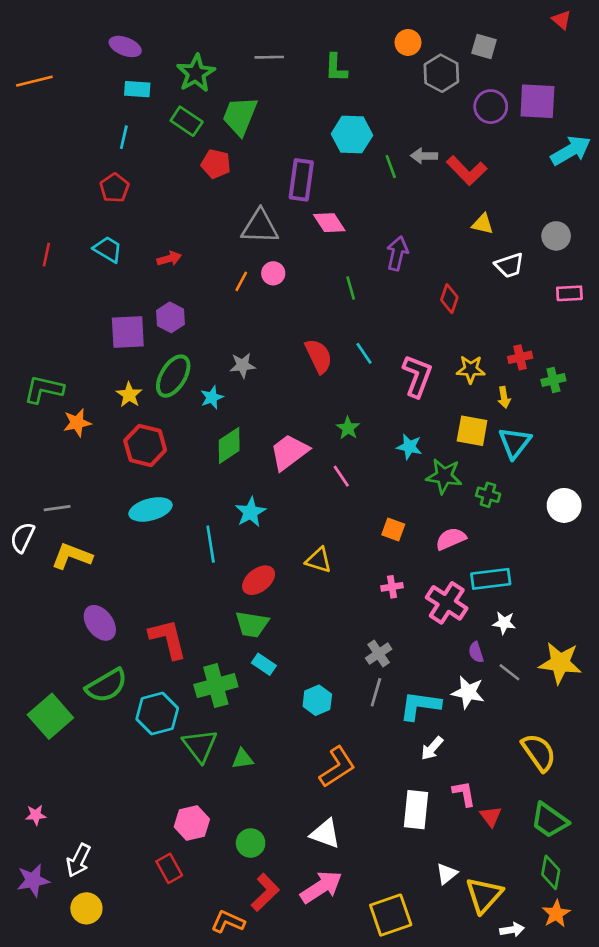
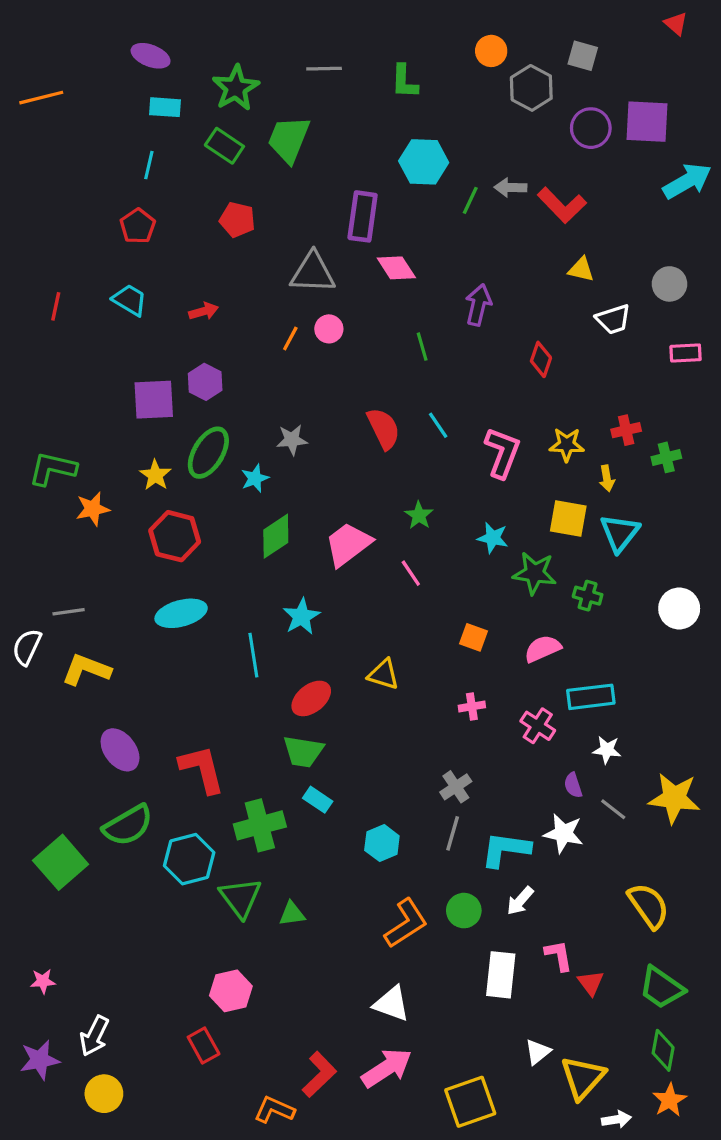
red pentagon: (216, 164) -> (237, 220), moved
green line: (391, 167) -> (470, 200), turned 45
pink cross: (447, 603) -> (538, 726), size x0.7
green circle: (251, 843) -> (464, 911), moved

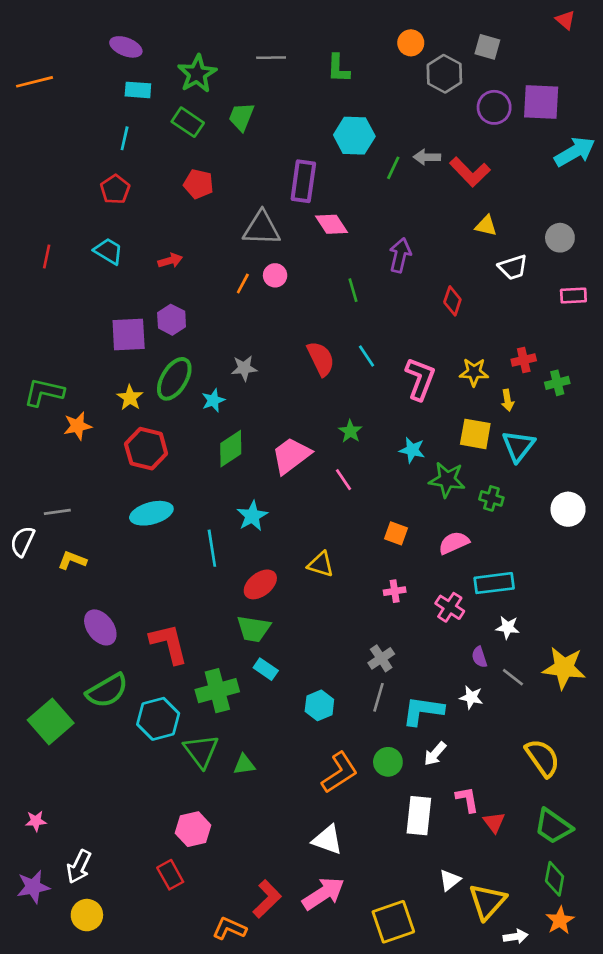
green trapezoid: (289, 139) -> (241, 117), size x0.7
yellow L-shape: (86, 670) -> (72, 560), size x0.7
white star: (563, 833) -> (471, 697), size x0.7

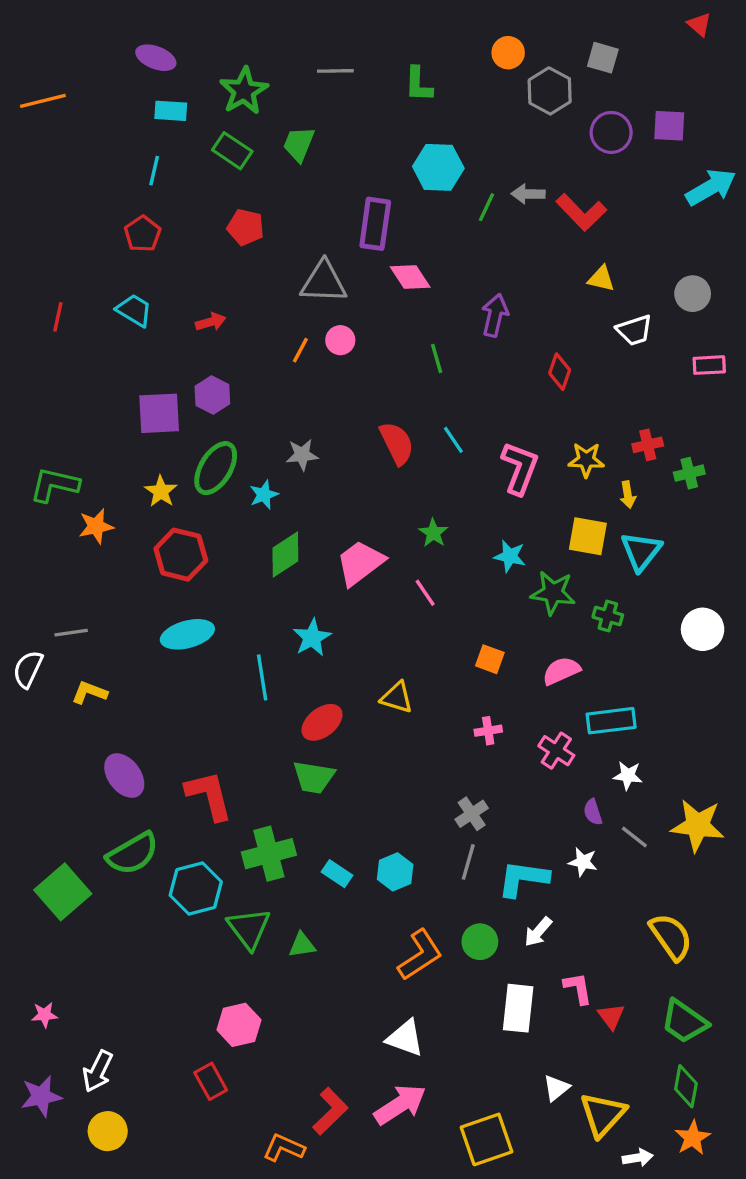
purple square: (541, 102) -> (669, 126), size x0.7
cyan rectangle: (266, 669) -> (337, 874), moved

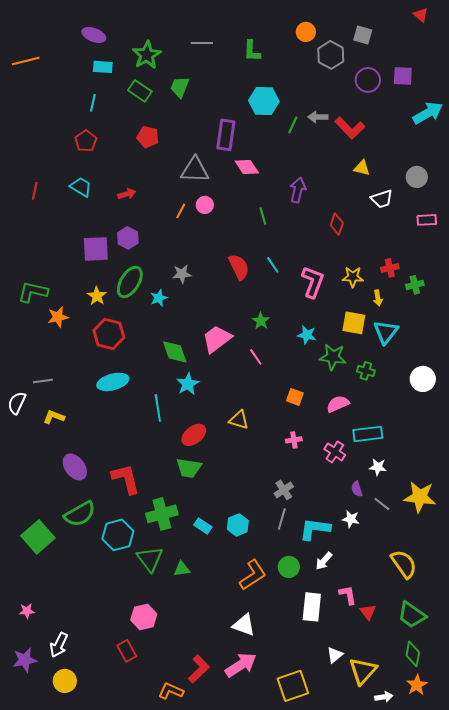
green diamond: (285, 555) -> (175, 352), moved, turned -76

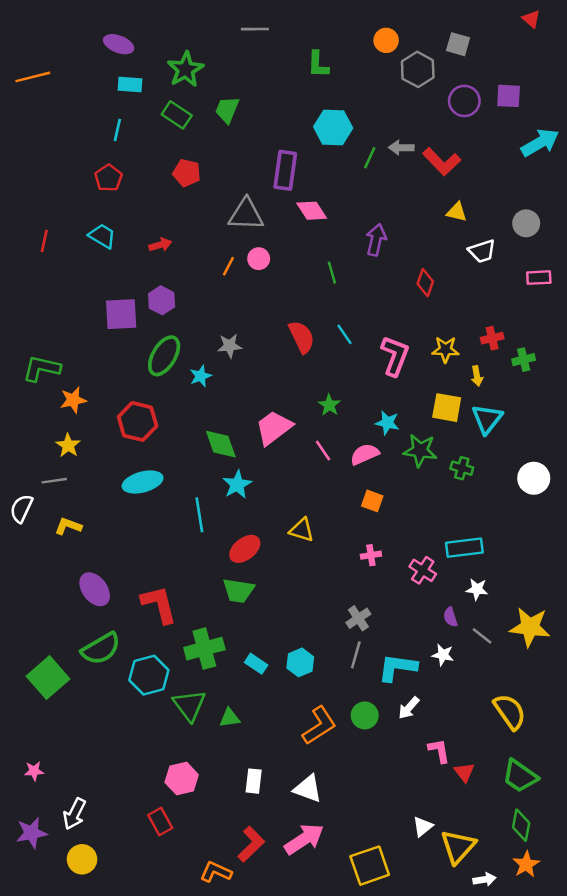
gray line: (202, 43) -> (255, 29), moved
yellow star: (97, 296) -> (68, 445), moved
pink semicircle: (338, 404) -> (365, 454), moved
white rectangle: (312, 607) -> (254, 781), moved, size x0.7

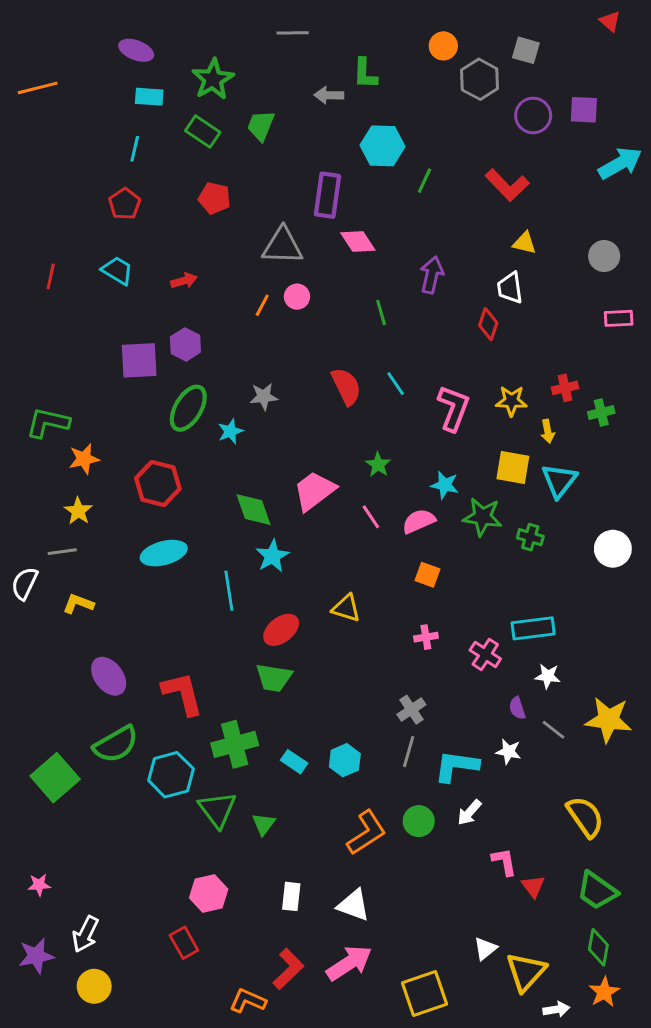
gray arrow: (401, 148) -> (329, 95), moved
white trapezoid: (482, 251) -> (510, 288), moved, turned 100
green triangle: (230, 718) -> (264, 824), turned -45

